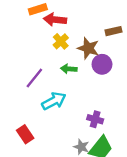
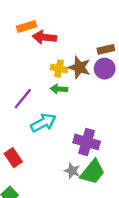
yellow cross: (61, 41) -> (59, 69), moved, turned -35
purple circle: (102, 64) -> (105, 69), moved
purple cross: (95, 119) -> (87, 142), size x1.5

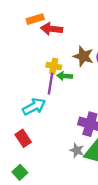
yellow cross: (59, 69) -> (54, 66), moved
purple line: (23, 99) -> (50, 84), moved, turned -30
cyan arrow: (43, 123) -> (34, 107), moved

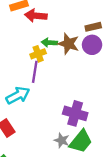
yellow cross: (54, 66) -> (38, 54), turned -32
green arrow: (65, 76) -> (49, 43), moved

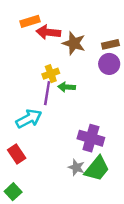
green arrow: (49, 43) -> (67, 87), moved
brown star: (68, 44) -> (74, 43), moved

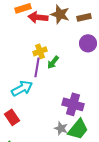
brown star: (74, 43) -> (60, 14), moved
brown rectangle: (110, 44) -> (84, 17), moved
green arrow: (67, 87) -> (53, 62), turned -56

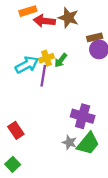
brown rectangle: (84, 17) -> (95, 37), moved
green arrow: (53, 62) -> (61, 60), moved
cyan arrow: (22, 88) -> (27, 65), moved

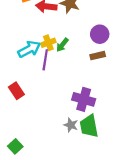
brown rectangle: (95, 37) -> (98, 56), moved
red rectangle: (16, 130) -> (16, 91), moved
green trapezoid: (88, 144) -> (89, 126), turned 130

